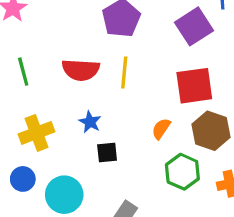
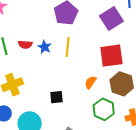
red semicircle: (81, 70) -> (25, 44), moved, size x0.6
blue star: (90, 122) -> (44, 47), moved

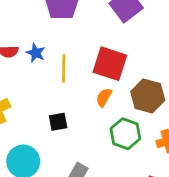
yellow line: (68, 47) -> (64, 68), moved
red square: (111, 56) -> (110, 64), moved, turned 30

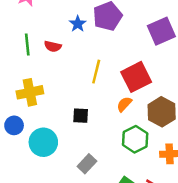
blue star: (36, 53) -> (78, 24), moved
red square: (110, 64) -> (136, 77), turned 32

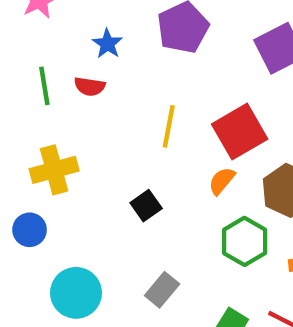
blue star: (78, 24) -> (107, 44), moved
black square: (81, 116) -> (146, 206), turned -35
cyan circle: (43, 142) -> (76, 293), moved

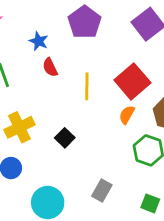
red semicircle: (90, 86) -> (50, 67), moved, turned 66
black square: (146, 206) -> (65, 138), moved

